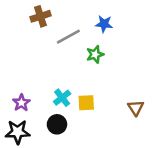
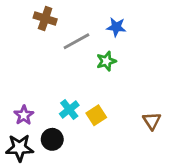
brown cross: (40, 16) -> (45, 18), turned 36
yellow square: (86, 103) -> (96, 115), turned -30
black circle: (57, 124) -> (52, 139), moved

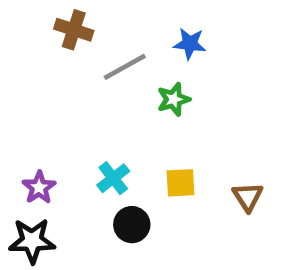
yellow square: (96, 115) -> (180, 183), moved, turned 30
black circle: (52, 139) -> (132, 225), moved

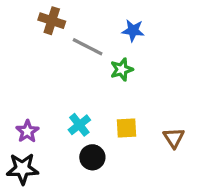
gray line: (125, 67) -> (88, 47), turned 56

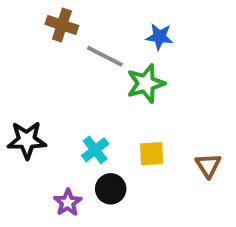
green star: (122, 69) -> (146, 83), size x1.4
purple star: (27, 131) -> (68, 202), moved
black star: (22, 169) -> (27, 140), moved

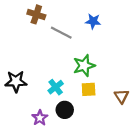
green star: (146, 83) -> (84, 66), moved

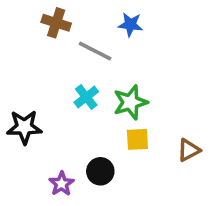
blue star: (93, 21) -> (130, 25), moved
cyan cross: (56, 87) -> (86, 97), moved
brown triangle: (122, 96) -> (189, 150), turned 35

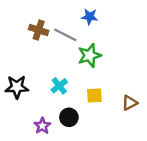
brown cross: (56, 23) -> (39, 30), moved
cyan cross: (86, 97) -> (59, 86), moved
green star: (130, 102) -> (90, 55), moved

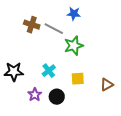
purple star: (42, 126) -> (35, 95), moved

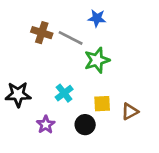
brown triangle: (107, 85) -> (130, 111), moved
black circle: (57, 97) -> (85, 125), moved

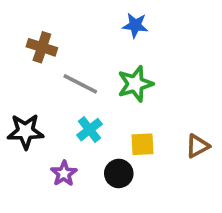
brown cross: (42, 33) -> (42, 47), moved
gray line: (71, 38) -> (80, 84), moved
brown triangle: (130, 111) -> (197, 146), moved

